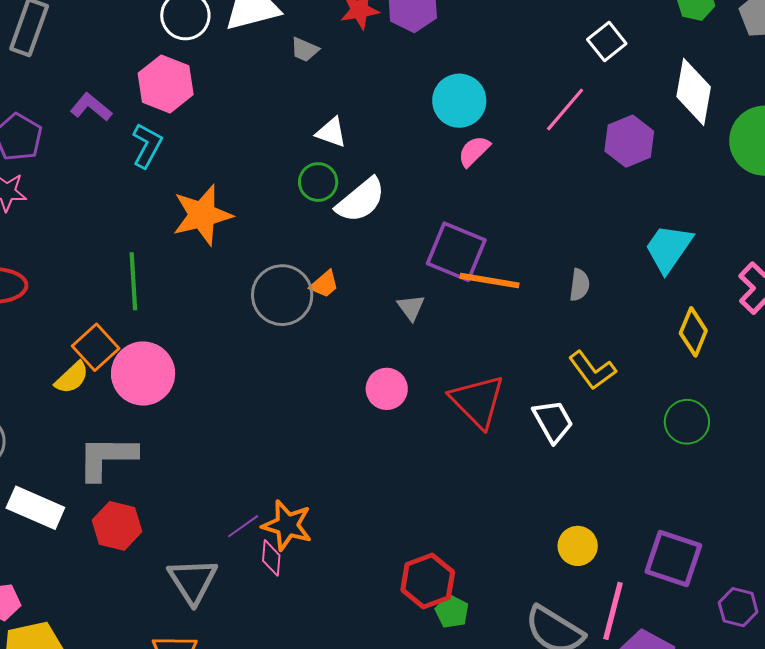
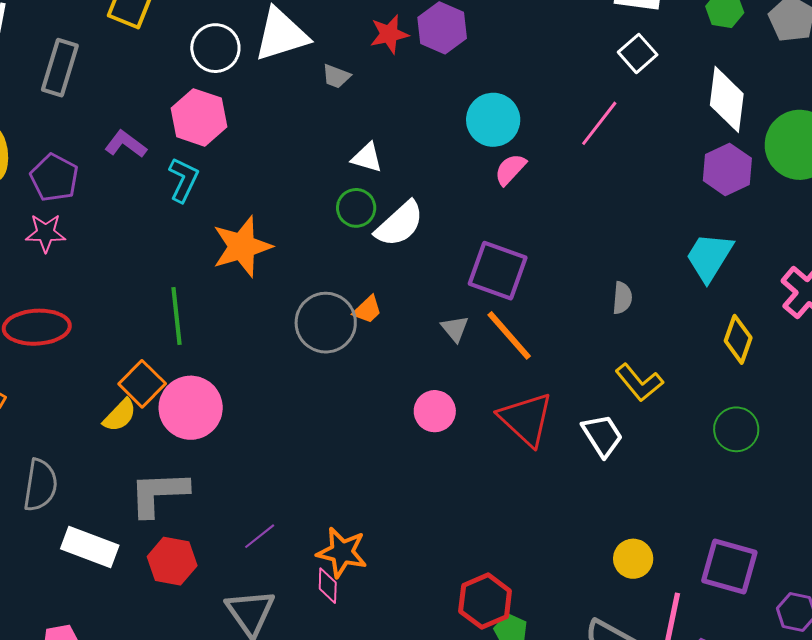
purple hexagon: (629, 141) -> (727, 169), moved
orange line: (490, 281) -> (509, 335), moved, turned 42
purple line: (243, 526) -> (260, 536), moved

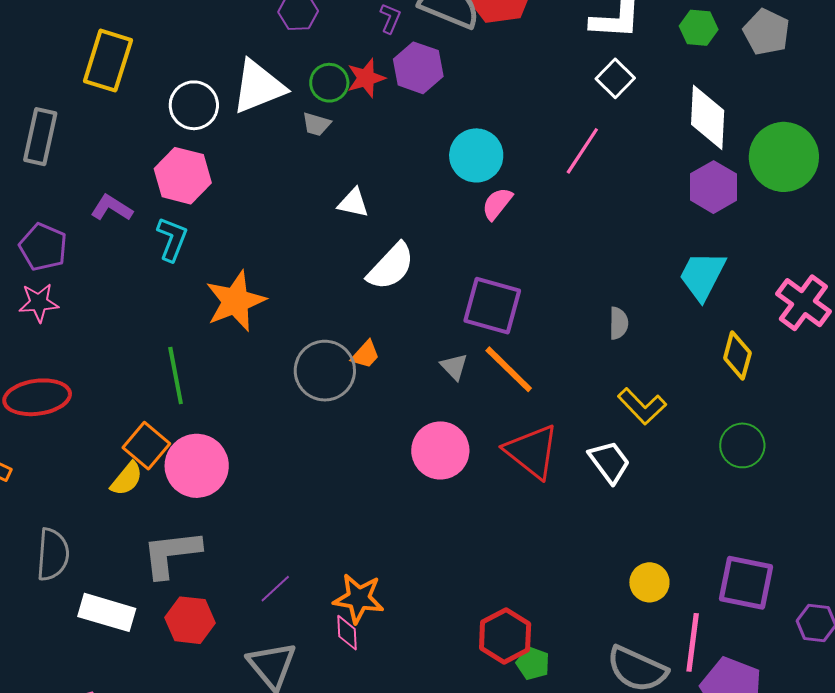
green circle: (356, 208) -> (329, 83), moved
pink circle: (435, 411) -> (440, 450), size x1.4

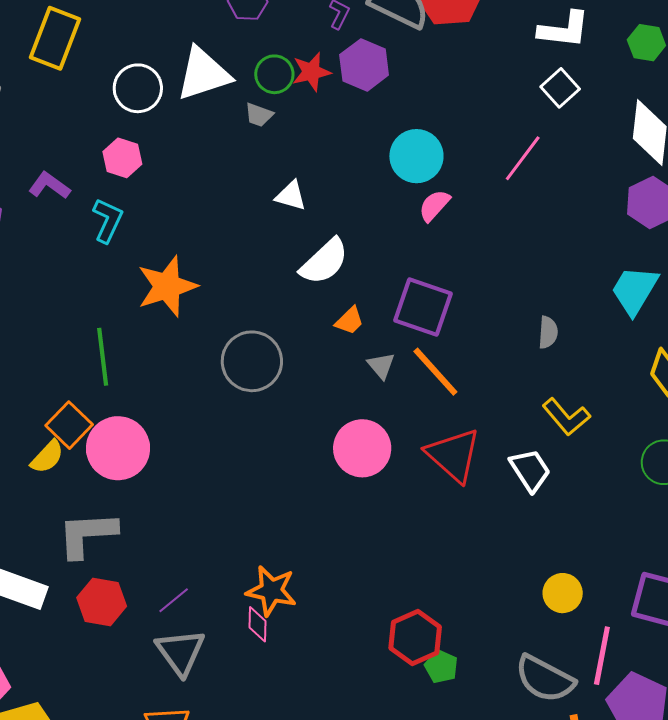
pink hexagon: (183, 176) -> (122, 158), size x0.7
orange trapezoid: (365, 354) -> (349, 321), moved
purple line: (275, 589) -> (174, 600), moved

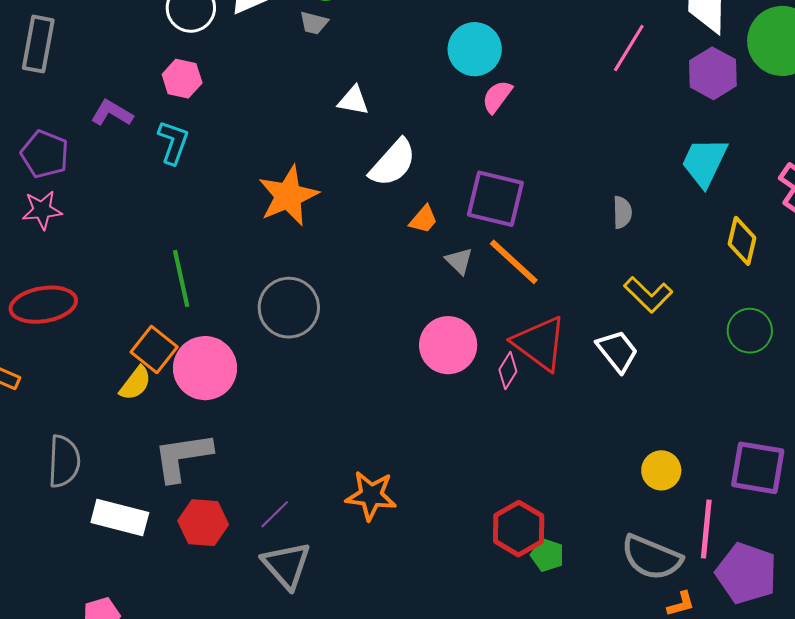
pink line: (523, 158) -> (629, 48), moved
orange star: (167, 286) -> (288, 196), moved
gray circle: (252, 361) -> (289, 308), moved
pink diamond: (258, 624) -> (508, 371), moved, turned 36

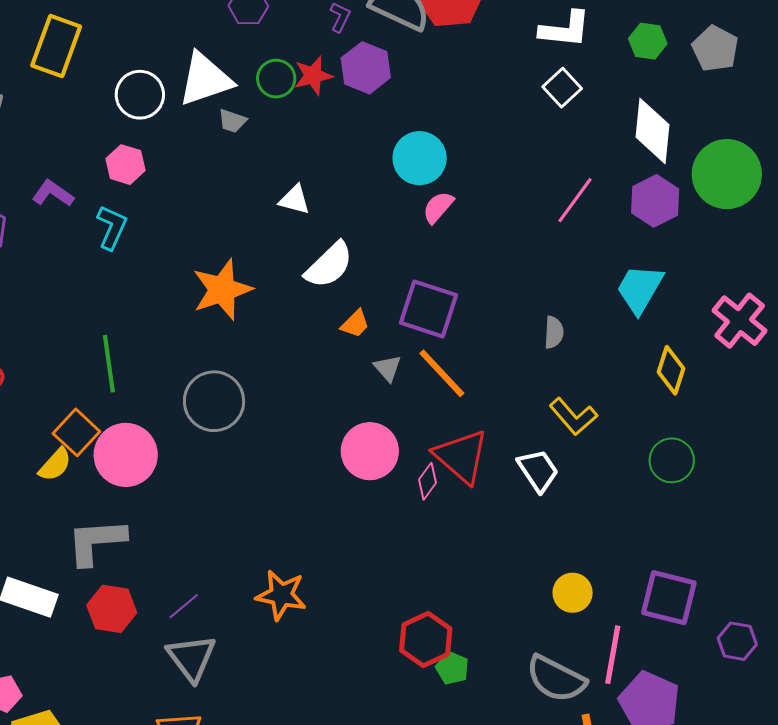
gray trapezoid: (314, 23) -> (232, 121), moved
pink line: (629, 48) -> (575, 200), moved

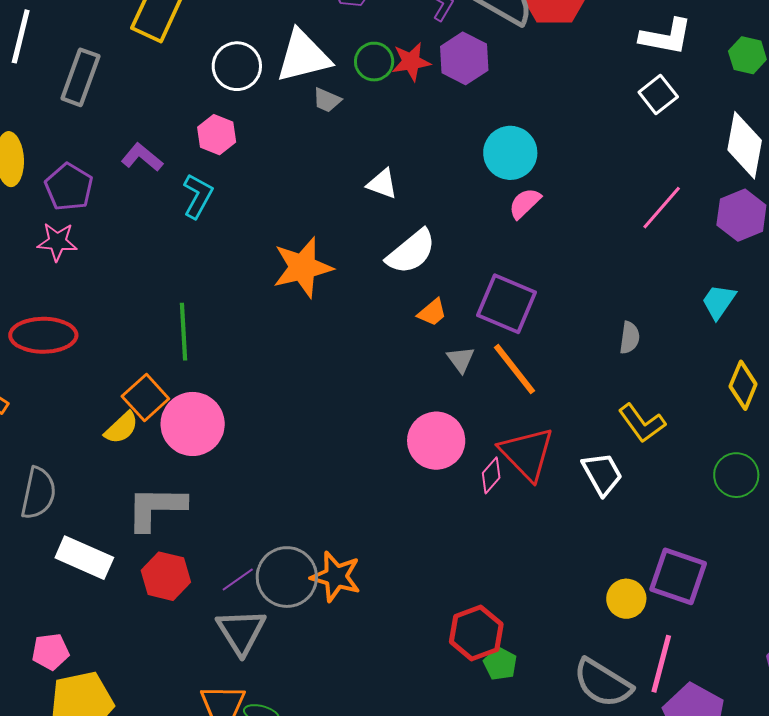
cyan trapezoid: (640, 289) -> (719, 301), size x0.7
gray circle: (214, 401) -> (287, 577), moved
purple square: (669, 598) -> (678, 576), moved

